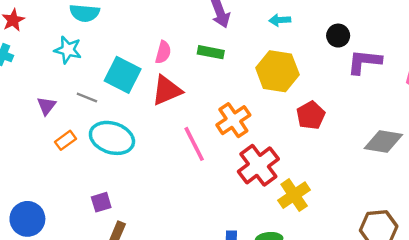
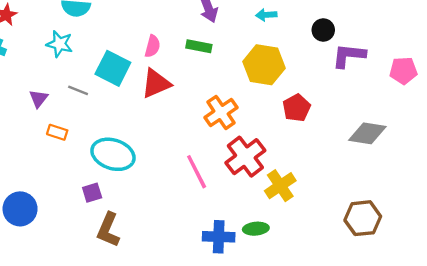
cyan ellipse: (112, 138) -> (113, 154), moved
orange rectangle: (66, 140) -> (57, 132), turned 54
pink line: (194, 144) -> (197, 172), moved

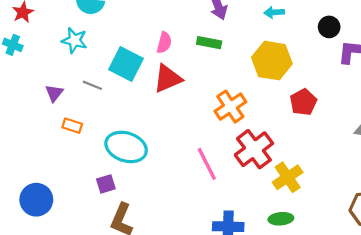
green ellipse: (256, 229) -> (281, 219), moved

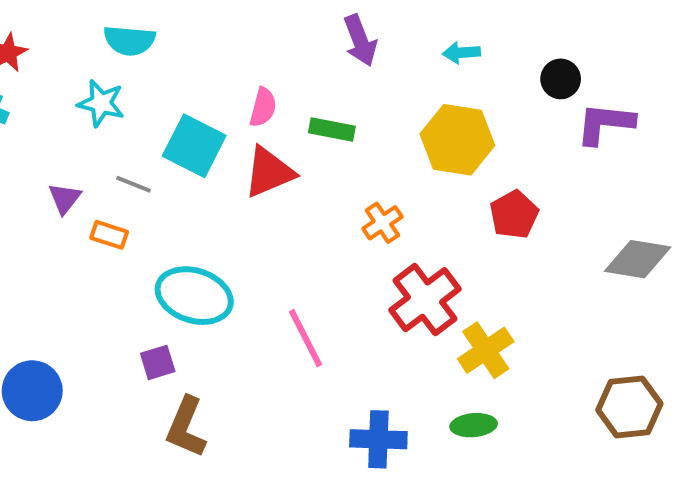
green rectangle: (209, 43) -> (332, 130), moved
orange cross: (230, 107) -> (382, 223), size x0.7
orange rectangle: (72, 126) -> (109, 235), moved
pink line: (207, 164) -> (306, 338), moved

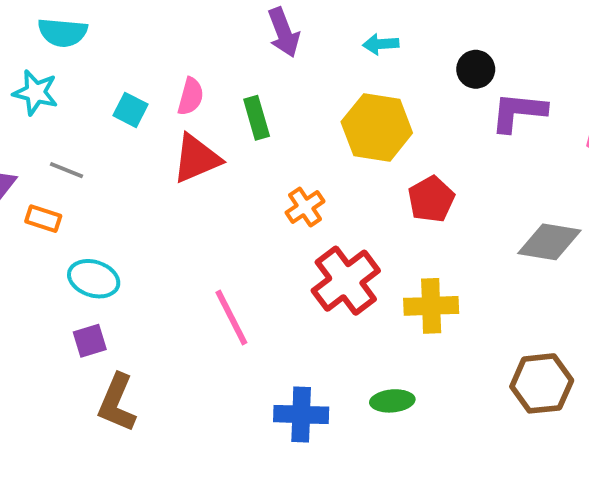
green rectangle: (332, 130) -> (257, 118), turned 63
cyan square: (194, 146) -> (130, 110), moved, size x0.6
cyan ellipse: (194, 296) -> (94, 279), moved, size x0.7
yellow cross: (486, 350) -> (431, 306), moved, turned 32

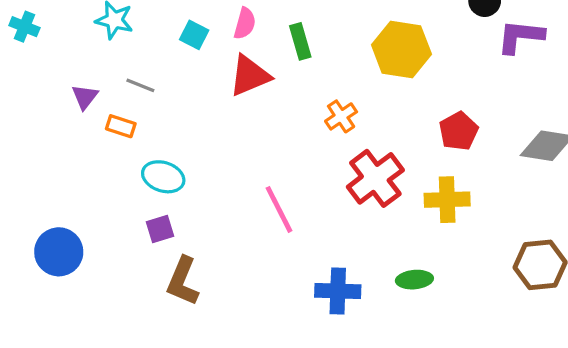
red pentagon: (431, 199) -> (459, 131), moved

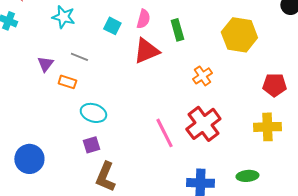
red pentagon: (459, 131) -> (274, 85), turned 30
red cross: (375, 178) -> (203, 124), moved

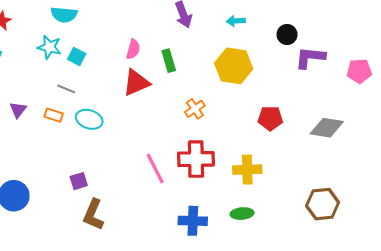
cyan square: (112, 26) -> (77, 56), moved
purple triangle: (45, 64) -> (18, 110), moved
cyan ellipse: (93, 113) -> (89, 119), moved
red cross: (203, 124) -> (196, 159), turned 36
yellow cross: (267, 127) -> (247, 170), moved

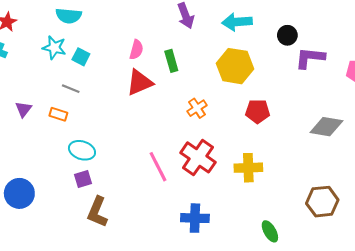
cyan arrow: (236, 21) -> (237, 22), size x1.6
red pentagon: (270, 118) -> (258, 111), moved
cyan ellipse: (89, 119) -> (82, 150), moved
red cross: (196, 159) -> (198, 157), turned 36
green ellipse: (242, 214) -> (270, 231), moved, turned 65

